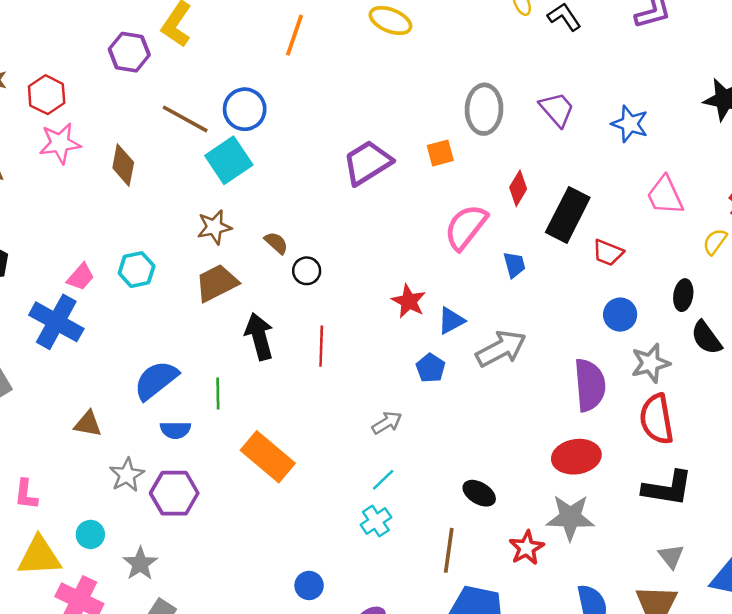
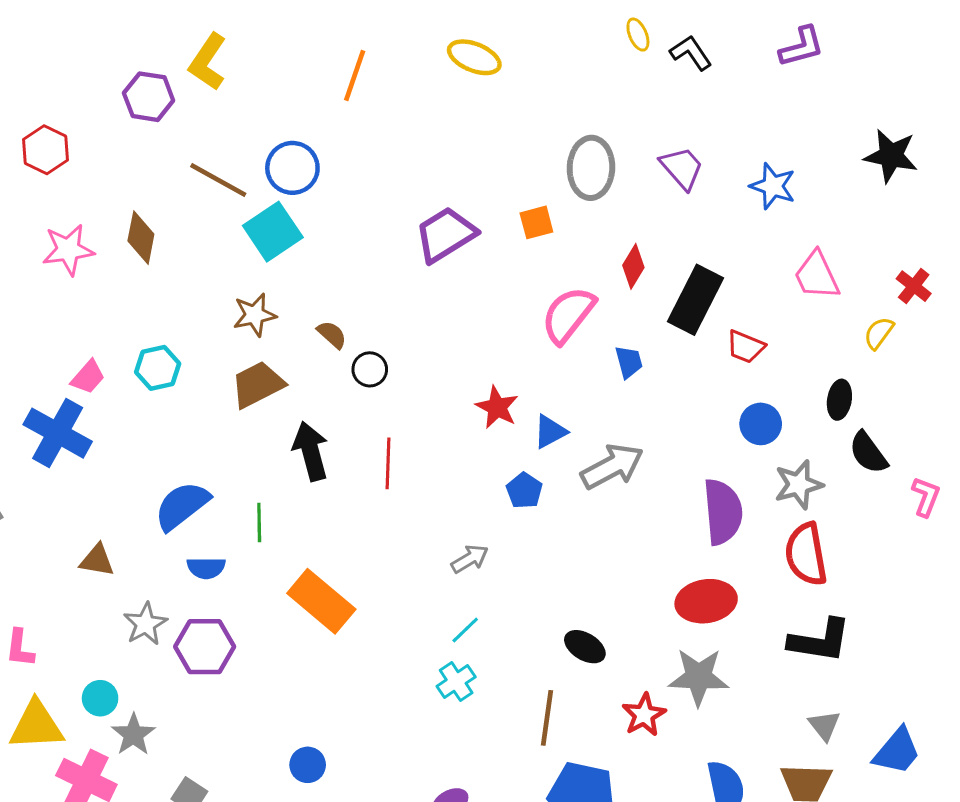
pink star: (60, 143) -> (68, 250), moved
gray star: (140, 564) -> (133, 735), moved
blue circle: (309, 585) -> (308, 765), moved

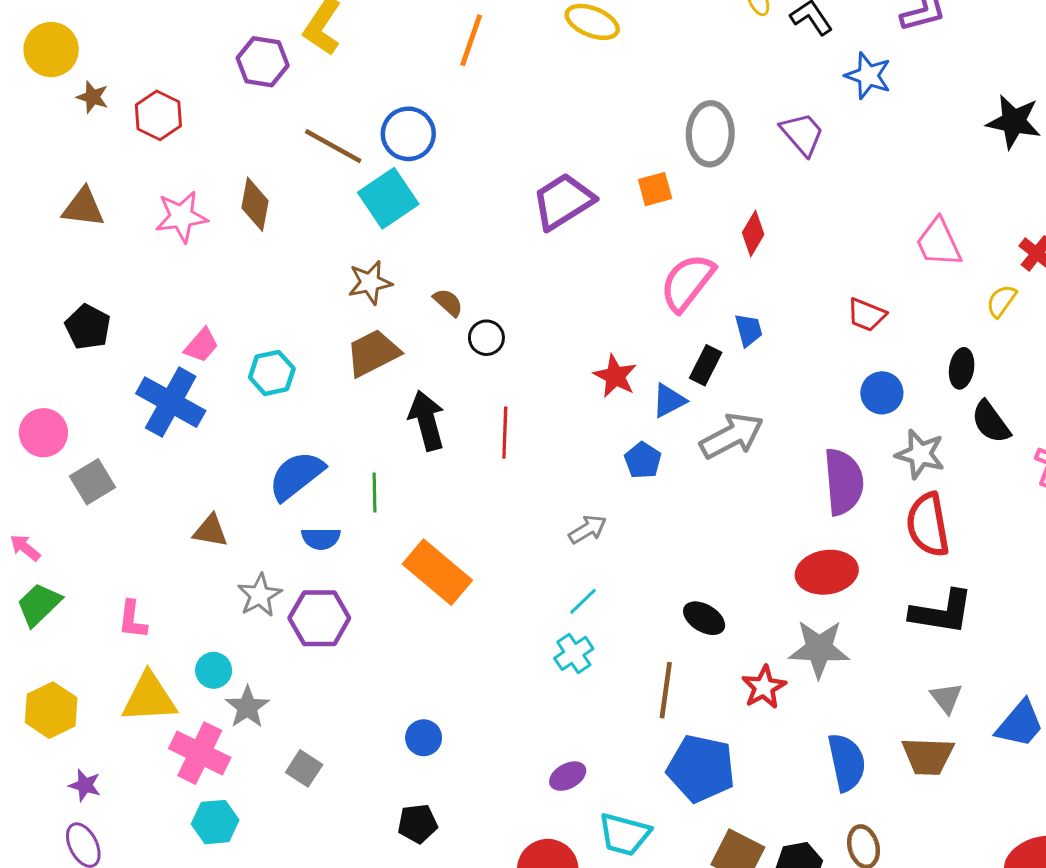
blue star: (773, 186) -> (868, 76), moved
black rectangle: (695, 300) -> (706, 365), moved, size x0.6
cyan hexagon: (158, 368) -> (272, 373), moved
gray star: (799, 485) -> (920, 454), turned 30

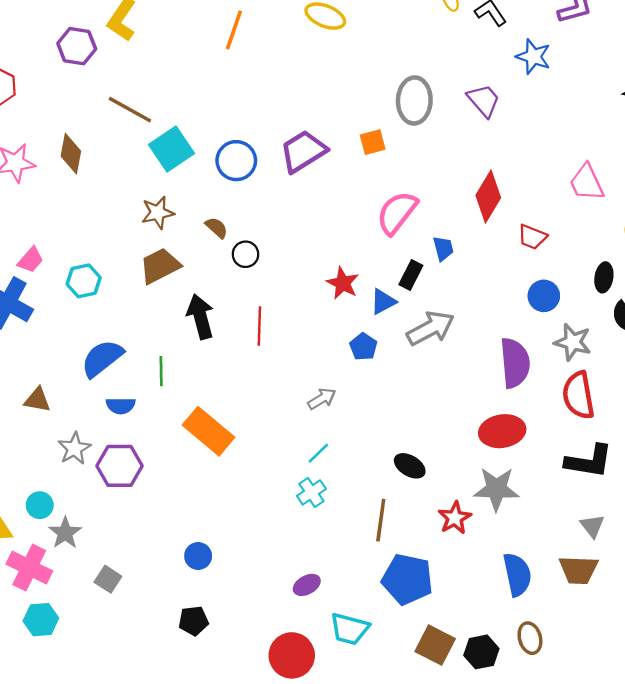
blue circle: (408, 134) -> (236, 161), moved
red diamond: (753, 233) -> (488, 196), moved, size x1.5

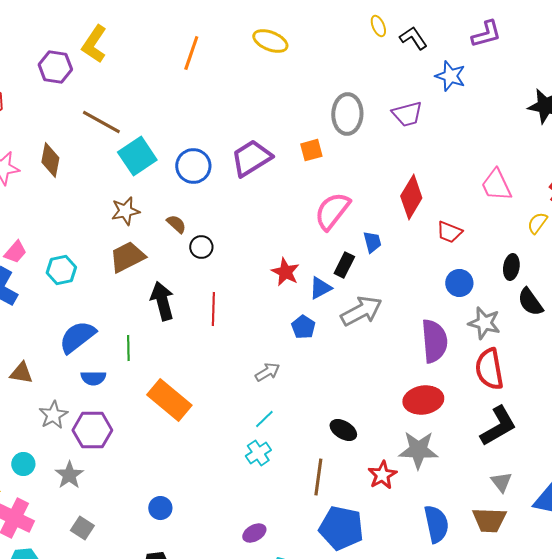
purple trapezoid: (484, 100) -> (407, 114), turned 116
black L-shape: (589, 461) -> (498, 426), turned -39
gray star: (65, 533) -> (69, 475), moved

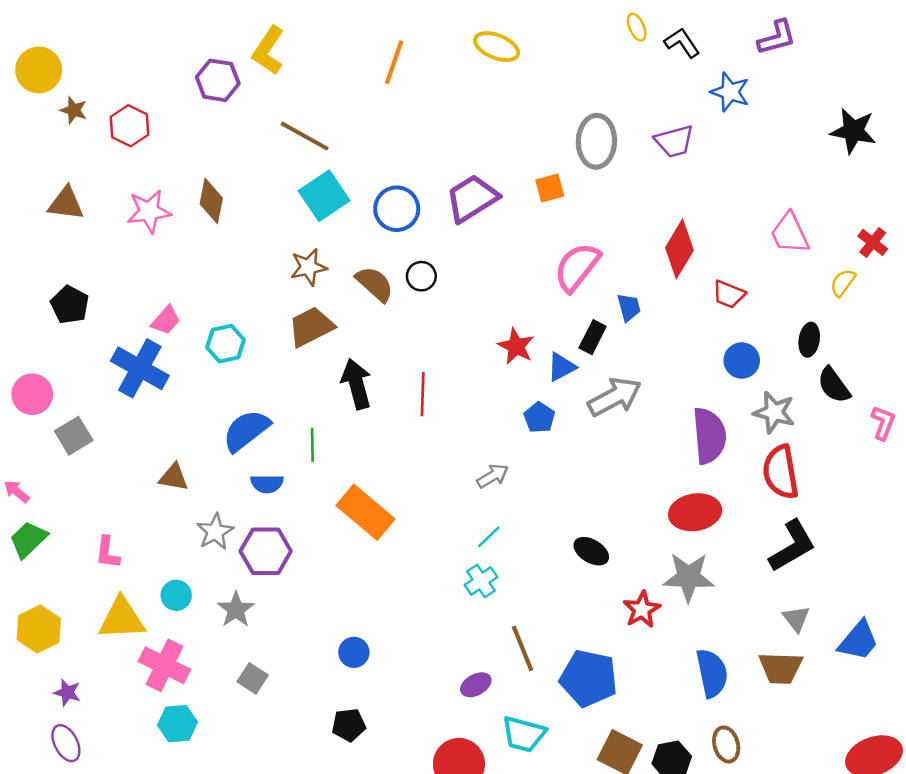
brown line: (101, 122) -> (305, 136), moved
brown semicircle: (176, 224) -> (375, 284), size x1.5
black circle: (201, 247) -> (421, 276), moved
brown line: (318, 477) -> (523, 648), moved, turned -30

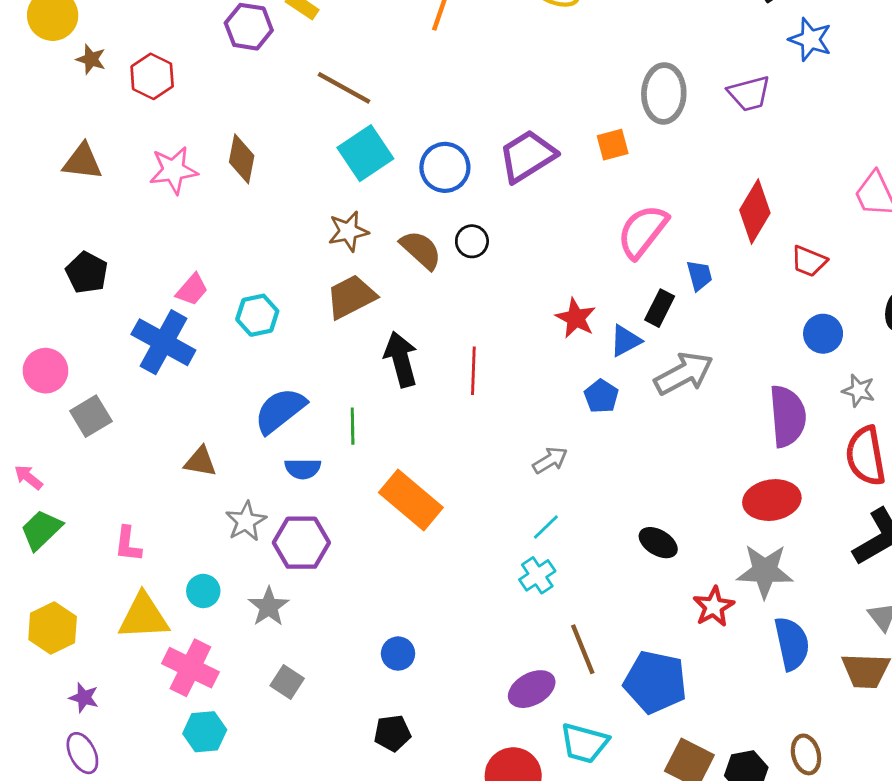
gray star: (774, 412) -> (859, 391), size x0.7
blue semicircle: (712, 673) -> (792, 644), moved
purple ellipse: (476, 685) -> (532, 689), size x1.4

